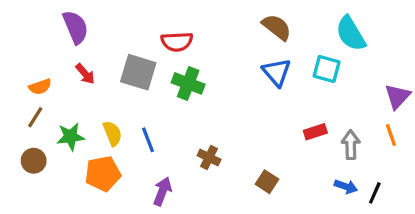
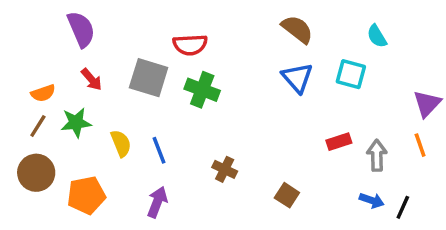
cyan semicircle: (351, 34) -> (377, 36), size x0.6
green star: (71, 137) -> (76, 123), moved
brown circle: (34, 161) -> (36, 173), size x1.4
orange pentagon: (103, 174) -> (86, 195), moved
purple arrow: (162, 191) -> (157, 202), moved

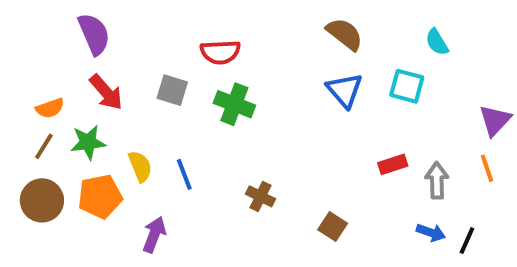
gray square: (149, 78) -> (172, 90), size x0.7
red arrow: (92, 79) -> (106, 92), size x1.4
orange pentagon: (86, 195) -> (100, 196), moved
purple arrow: (157, 202) -> (154, 235), moved

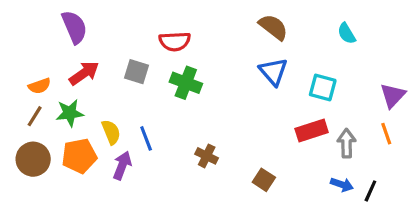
cyan square: (407, 86) -> (323, 88), moved
red arrow: (106, 92) -> (84, 73), turned -84
red rectangle: (393, 164) -> (312, 130), size x1.4
purple arrow: (154, 235) -> (122, 165), moved

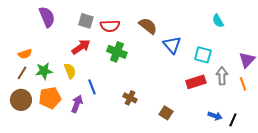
brown semicircle: (273, 27) -> (148, 26), moved
gray square: (137, 72) -> (86, 21), moved
red arrow: (84, 73) -> (81, 47), moved
yellow semicircle: (111, 132) -> (70, 71), moved
gray arrow: (347, 143) -> (222, 76), moved

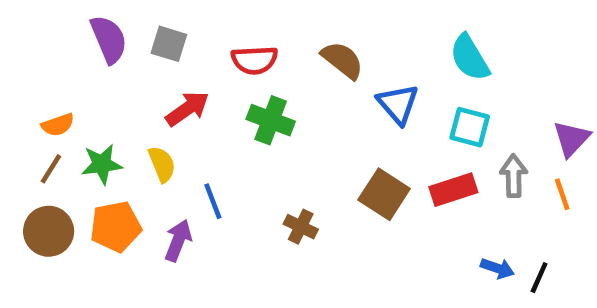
gray square: (86, 21) -> (169, 44), moved
cyan semicircle: (218, 21) -> (470, 58), moved, size x1.5
brown square: (166, 113) -> (384, 194), moved, size x1.5

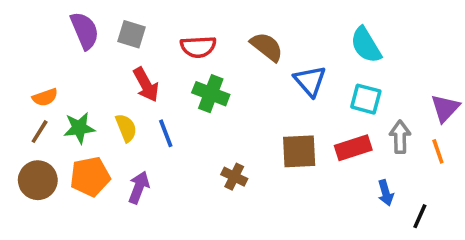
red arrow: (187, 109) -> (146, 85), turned 96
brown square: (384, 194) -> (299, 151), turned -36
blue line: (213, 201) -> (166, 133), moved
blue arrow: (497, 268) -> (386, 193), moved, turned 55

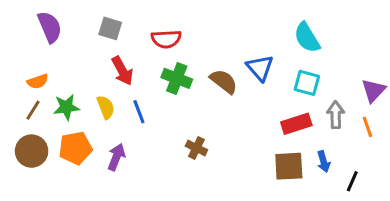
purple semicircle: (85, 31) -> (50, 27), moved
brown semicircle: (267, 47) -> (224, 81), moved
brown square: (299, 151) -> (289, 166), moved

